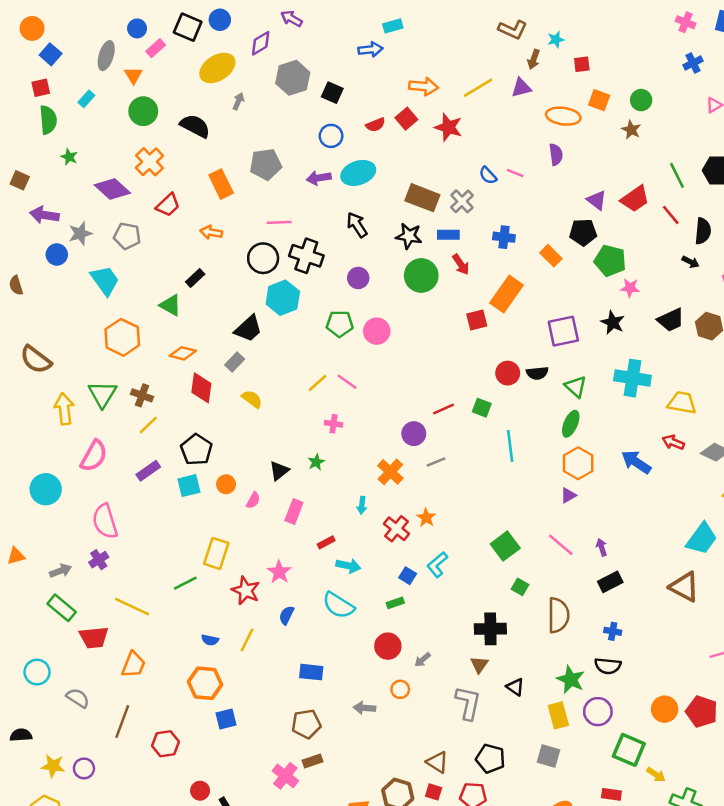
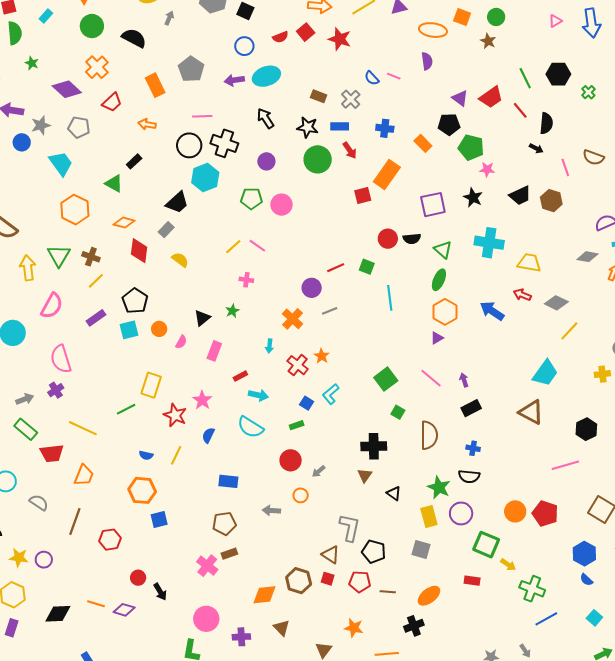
gray pentagon: (266, 164) -> (191, 69), turned -30
brown rectangle: (422, 198) -> (319, 96), size x0.6
gray L-shape: (468, 703) -> (350, 528), moved

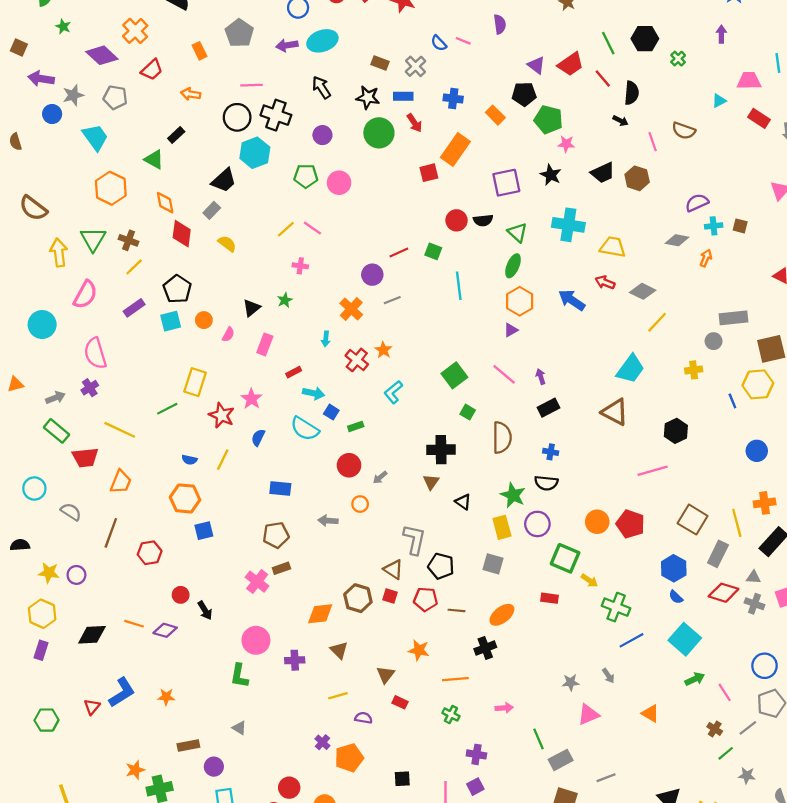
orange rectangle: (155, 85) -> (199, 51), size x0.7
orange diamond: (124, 223) -> (165, 203), turned 65
blue square: (307, 403) -> (331, 412), moved
cyan square: (594, 618) -> (685, 639), size x1.8

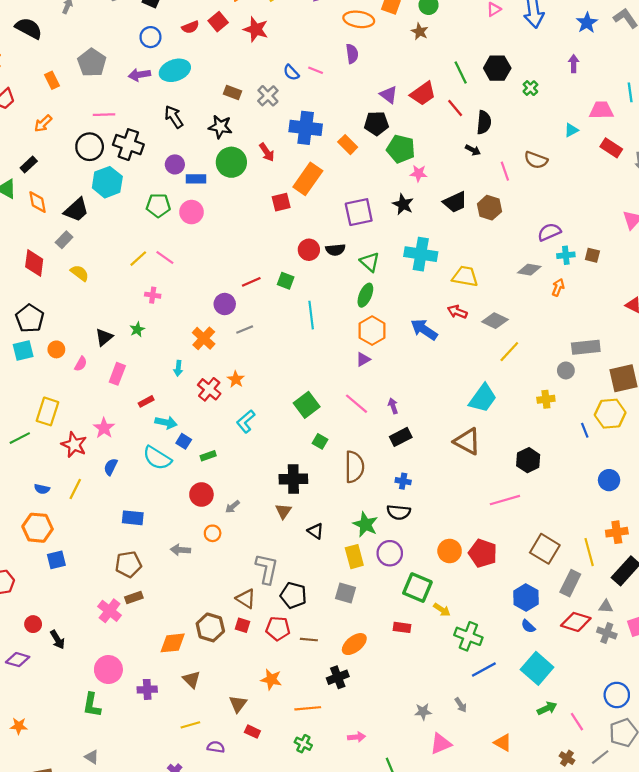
orange arrow: (191, 94) -> (43, 123), turned -54
blue rectangle: (403, 96) -> (196, 179), moved
blue cross: (453, 98) -> (306, 128), size x1.6
orange diamond: (165, 203) -> (38, 202), moved

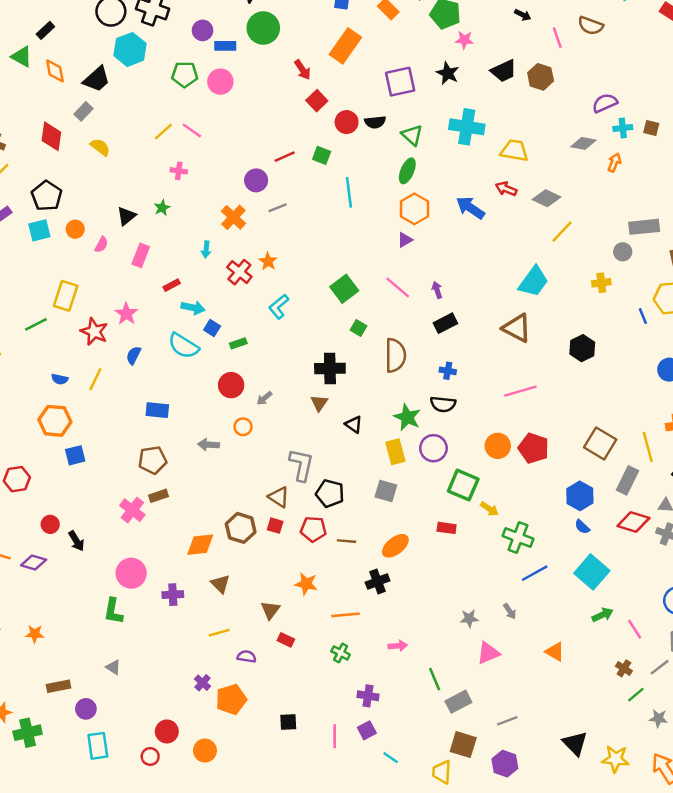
red arrow: (267, 152) -> (303, 70), moved
red square: (281, 202) -> (317, 101), moved, turned -30
pink line: (505, 500) -> (520, 391), moved

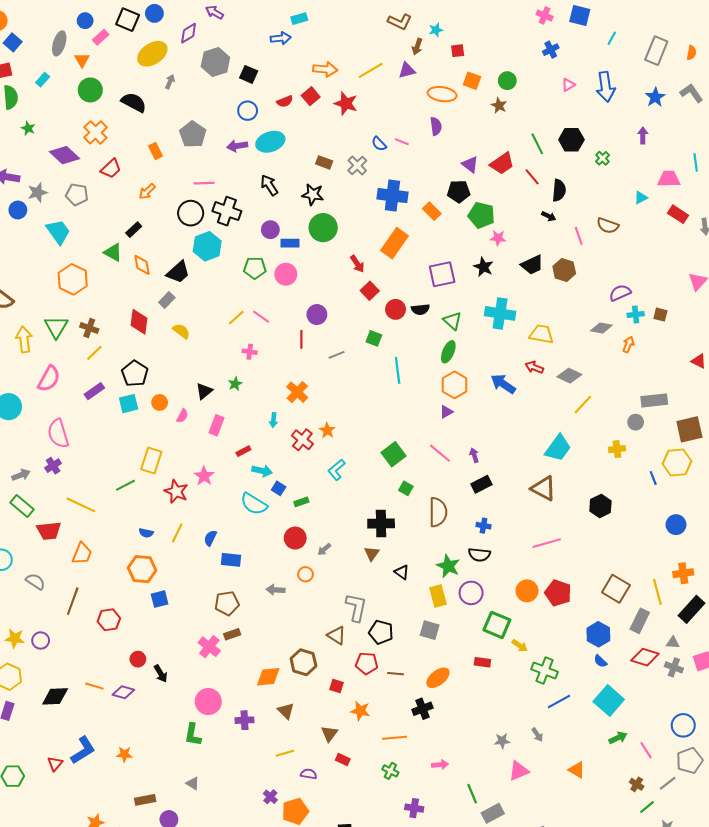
red line: (285, 157) -> (301, 339), moved, turned -66
purple circle: (256, 180) -> (317, 315), moved
gray line: (278, 208) -> (337, 355), moved
blue semicircle: (134, 355) -> (210, 538), moved
red square: (275, 526) -> (337, 686), moved

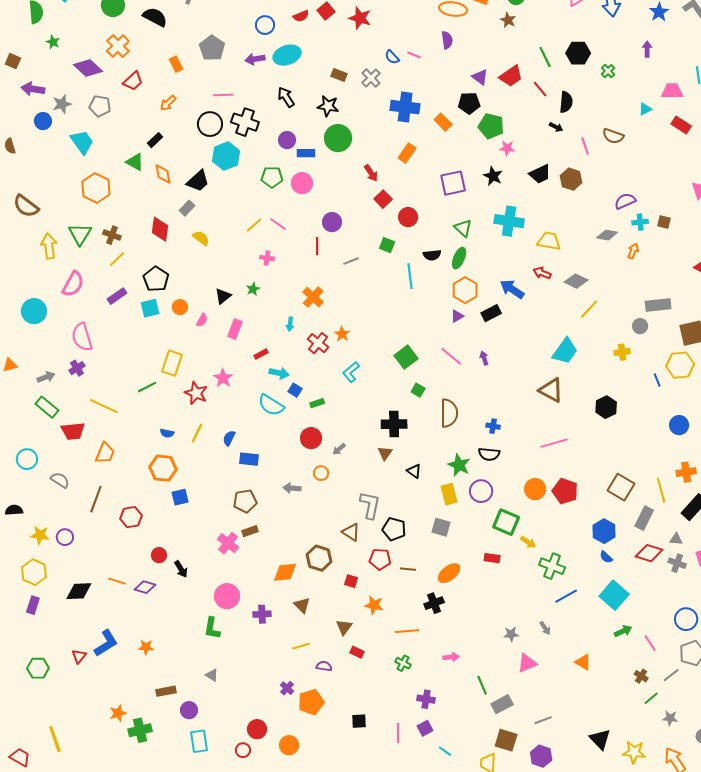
orange rectangle: (395, 243) -> (407, 153), size x0.7
black semicircle: (420, 309) -> (432, 255), moved
black rectangle: (481, 484) -> (491, 313), moved

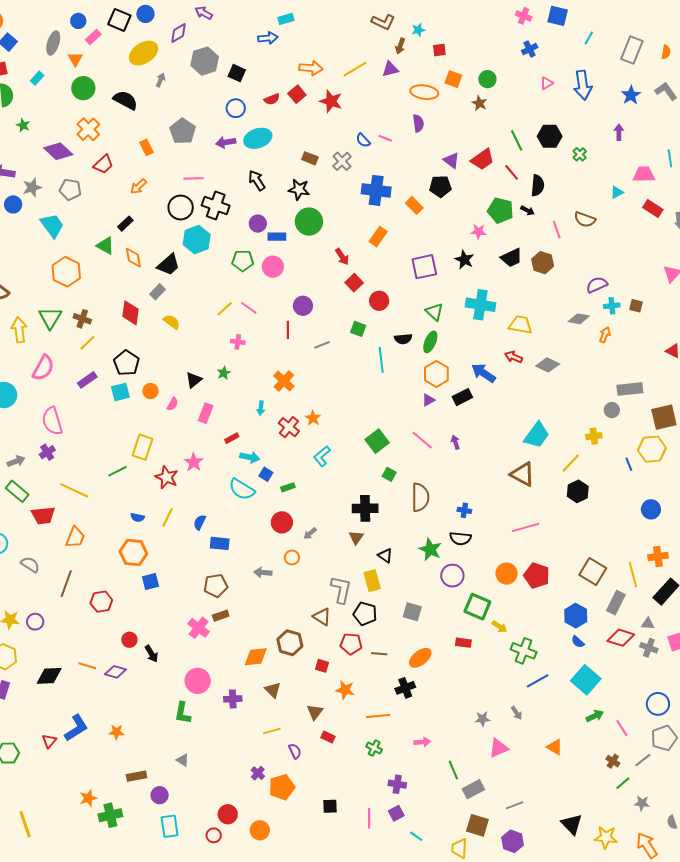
green pentagon: (491, 126) -> (501, 210), moved
yellow line: (589, 309) -> (571, 463), moved
yellow rectangle: (449, 494) -> (372, 581), moved
purple semicircle: (324, 666) -> (295, 751), turned 56

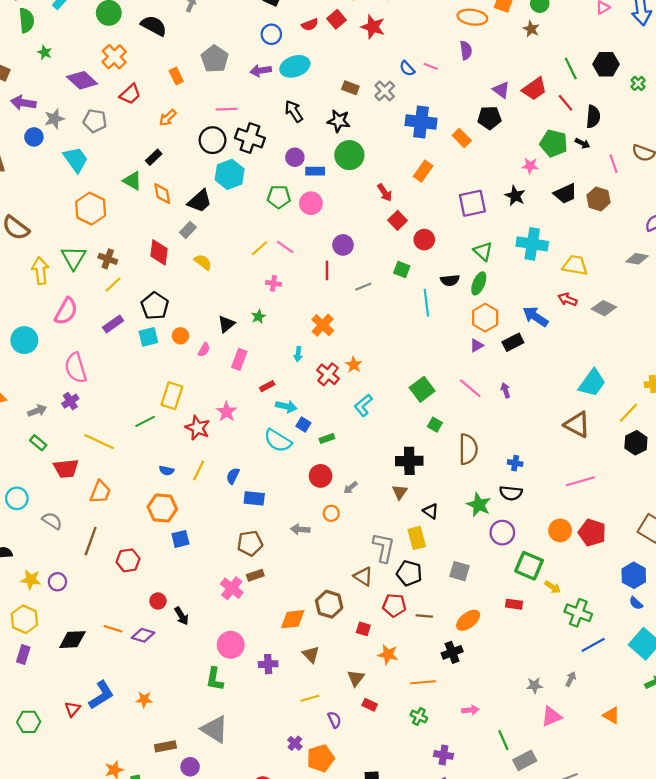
green rectangle: (17, 491) -> (38, 443), size x0.7
gray arrow: (517, 713) -> (571, 679), turned -120
gray triangle: (183, 760) -> (215, 729), size x2.0

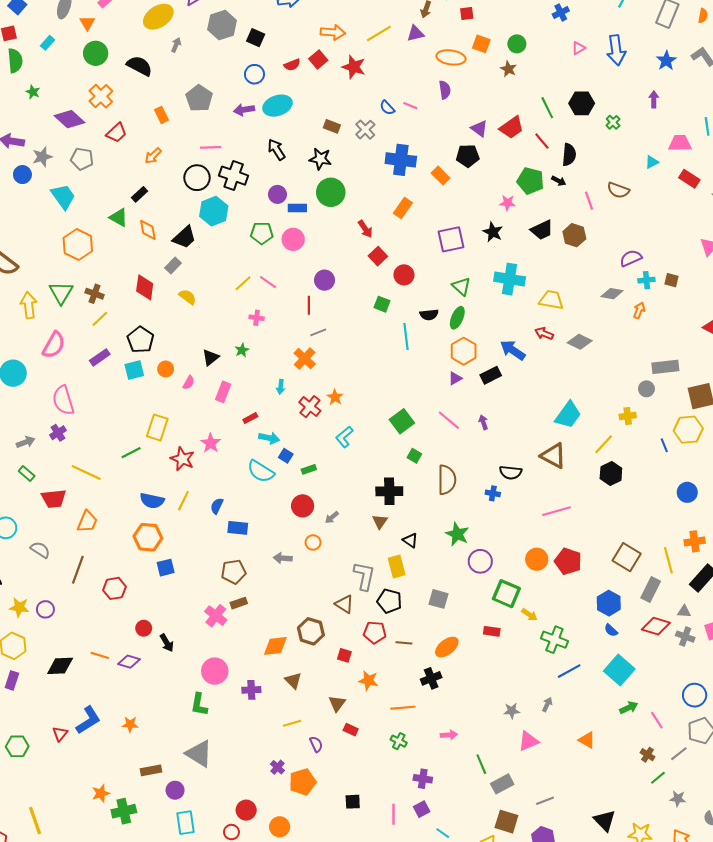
gray line: (363, 287) -> (318, 332), moved
blue semicircle: (167, 471) -> (152, 501), size x1.6
black semicircle: (511, 493) -> (511, 472), moved

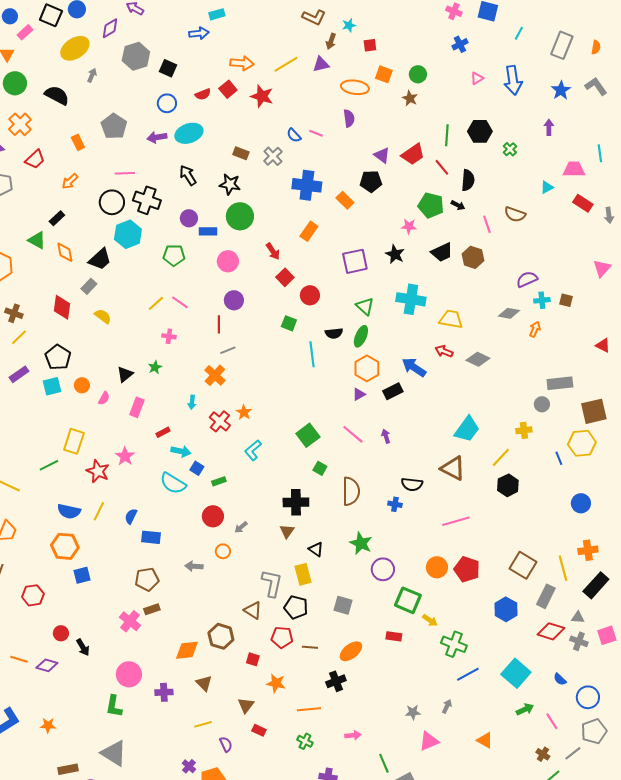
green line: (547, 108) -> (447, 135), turned 30
pink circle: (293, 239) -> (228, 261), moved
blue semicircle: (611, 630) -> (560, 679), moved

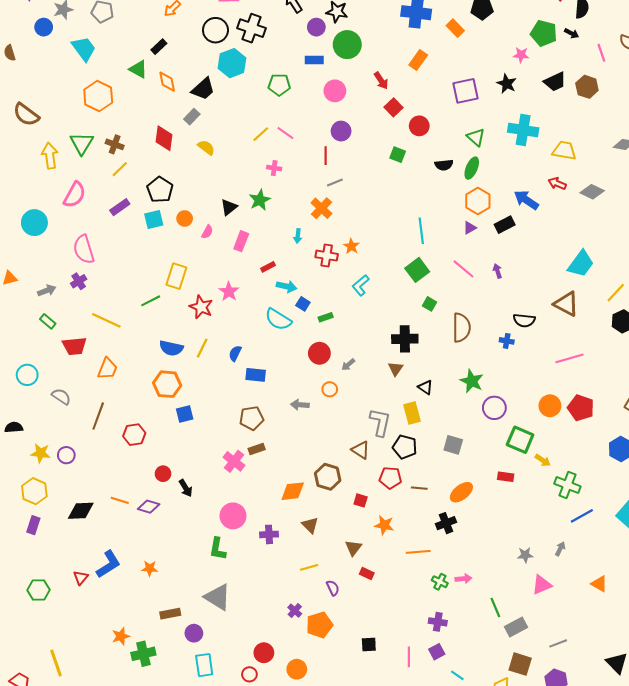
purple circle: (189, 218) -> (316, 27), moved
cyan line: (312, 354) -> (421, 231), moved
green star: (155, 367) -> (260, 200), size x1.5
red cross: (220, 421) -> (327, 256), turned -30
green cross: (305, 741) -> (440, 582), moved

